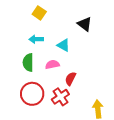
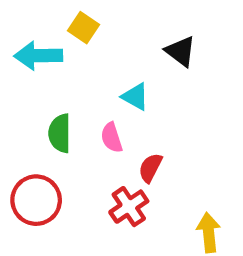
cyan arrow: (36, 39) -> (38, 56), moved, size x1.5
pink semicircle: (52, 64) -> (112, 138), turned -96
red circle: (32, 94) -> (36, 200), moved

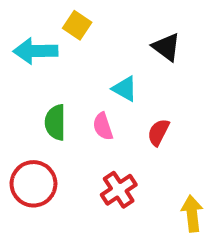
red semicircle: (150, 168) -> (158, 132), moved

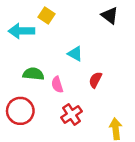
black triangle: (166, 47) -> (110, 15), moved
green semicircle: (55, 122) -> (33, 74), turned 96
pink semicircle: (103, 126) -> (57, 85), moved

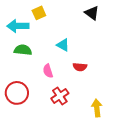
yellow square: (47, 15) -> (39, 13), turned 32
green semicircle: (33, 74) -> (23, 50), moved
red semicircle: (95, 80) -> (80, 67), turned -112

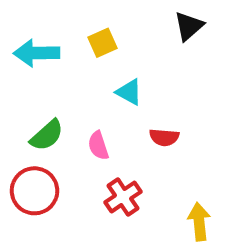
yellow square: (39, 13) -> (102, 43), moved
black triangle: (92, 13) -> (189, 26), turned 42
green semicircle: (23, 50) -> (47, 135), moved, turned 132

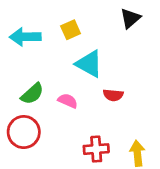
cyan triangle: (129, 92) -> (89, 64), size x1.5
pink semicircle: (98, 146) -> (68, 101), turned 132
red cross: (123, 197) -> (96, 149), moved, turned 30

